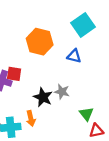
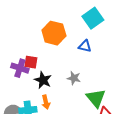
black star: (43, 97) -> (43, 80), moved
green triangle: (86, 114) -> (96, 98), size x1.5

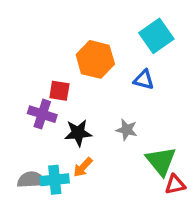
red square: (31, 62) -> (59, 91), moved
black star: (43, 80) -> (78, 133), turned -30
orange arrow: (46, 102) -> (83, 167), turned 56

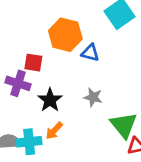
blue triangle: (144, 80) -> (90, 53), moved
black star: (78, 133) -> (50, 100), turned -30

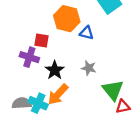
orange arrow: (54, 131) -> (58, 94), size x1.5
cyan cross: (29, 142) -> (38, 103), turned 30

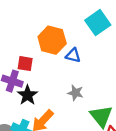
black star: (55, 70) -> (27, 95), moved

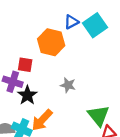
blue triangle: (73, 55) -> (71, 22), moved, turned -42
gray star: (75, 93) -> (68, 85), moved

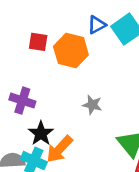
red square: (25, 65) -> (38, 42), moved
black star: (27, 95) -> (41, 133), moved

